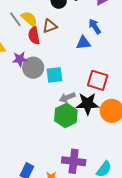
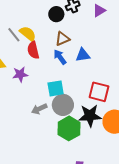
brown triangle: (50, 26) -> (62, 39), moved
blue arrow: (95, 26) -> (60, 57), moved
gray circle: (33, 68) -> (63, 105), moved
gray arrow: (67, 97) -> (39, 109), moved

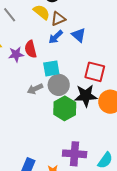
yellow semicircle: (28, 34) -> (42, 12), moved
red semicircle: (33, 50) -> (31, 49), moved
blue triangle: (83, 55) -> (79, 35), turned 49
blue arrow: (60, 57) -> (56, 37), turned -98

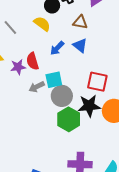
brown triangle: (58, 19) -> (80, 22), moved, turned 35
gray arrow: (35, 89) -> (37, 87), moved

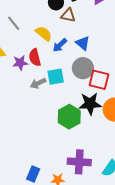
brown triangle: (80, 22) -> (68, 15), moved
yellow semicircle: (42, 24) -> (44, 34), moved
gray circle: (62, 96) -> (83, 68), moved

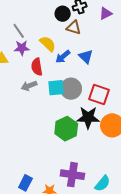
purple star: (20, 63) -> (22, 48), moved
gray circle: (83, 68) -> (71, 89), moved
gray arrow: (38, 83) -> (29, 86), moved

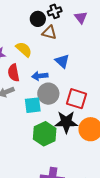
purple triangle: (106, 13) -> (81, 17), turned -40
blue arrow: (63, 57) -> (40, 76), moved, turned 35
cyan square: (56, 88) -> (33, 105), moved

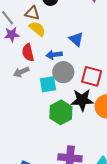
brown triangle: (49, 33) -> (32, 13), moved

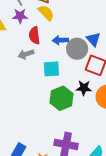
blue triangle: (76, 39) -> (93, 39), moved
gray circle: (63, 72) -> (77, 49), moved
black star: (82, 100) -> (84, 88), size x0.7

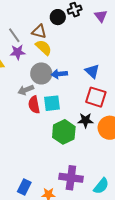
red semicircle: (34, 35) -> (34, 105), moved
gray circle: (77, 49) -> (41, 73), moved

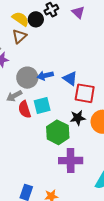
brown triangle: (39, 32) -> (19, 36), turned -49
yellow semicircle: (44, 47) -> (21, 19), moved
blue triangle: (92, 71) -> (70, 79), moved
purple cross: (71, 178) -> (71, 161), moved

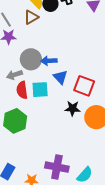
blue triangle: (70, 79) -> (60, 77), moved
green hexagon: (58, 132) -> (15, 121), moved
purple cross: (71, 161) -> (57, 167), moved

